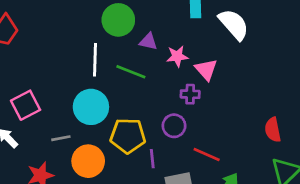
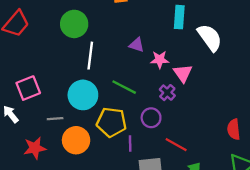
green circle: (118, 20) -> (74, 24), moved
green line: (131, 72) -> (124, 87), moved
purple cross: (190, 94) -> (167, 93), turned 35

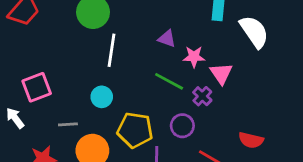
green line: (124, 87) -> (169, 81), moved
cyan circle: (83, 95) -> (102, 97), size x0.6
red semicircle: (234, 129) -> (251, 140), moved, turned -72

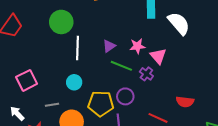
purple triangle: (167, 39) -> (109, 46), moved, turned -48
white arrow: (15, 118) -> (17, 114), moved
purple circle: (182, 126) -> (125, 96), moved

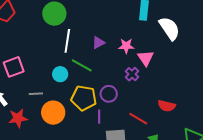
green line: (121, 66) -> (82, 65), moved

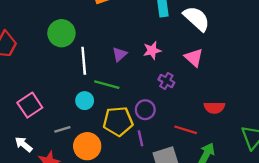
pink triangle: (146, 58) -> (194, 58), moved

